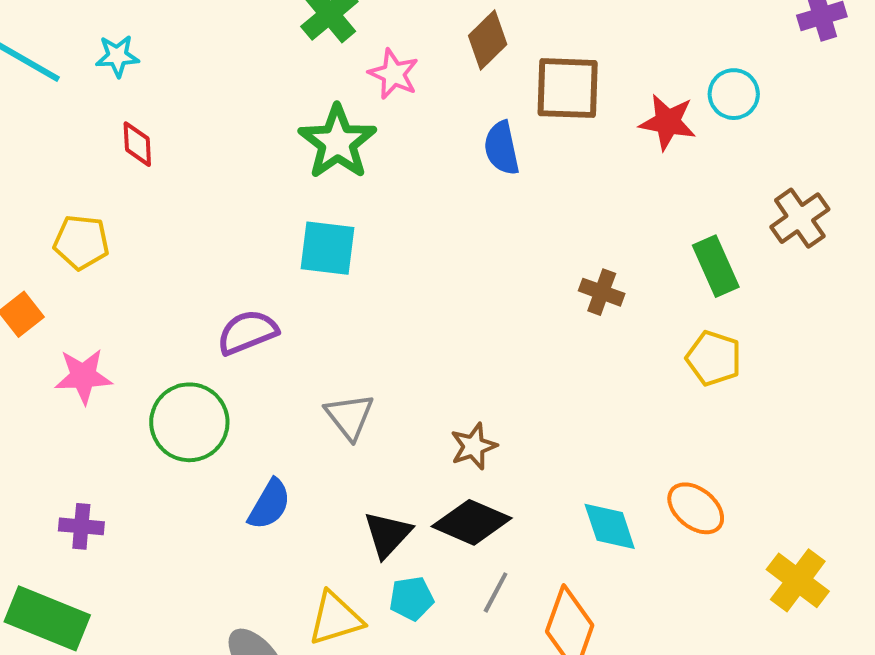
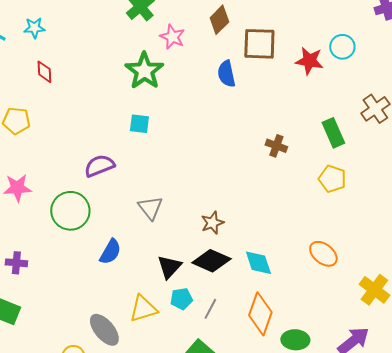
cyan square: (327, 248) -> (139, 124), size x0.7
cyan diamond: (610, 526) -> (258, 263), moved
gray line: (496, 592) -> (210, 309), moved

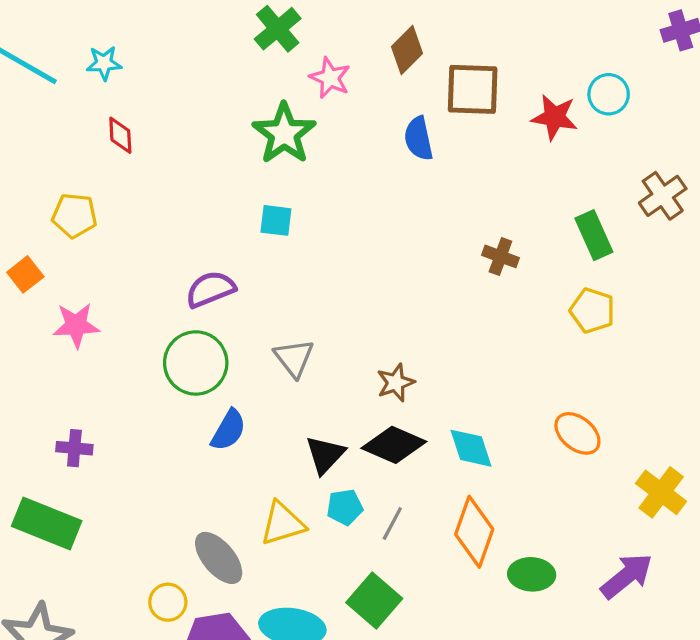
green circle: (70, 211) -> (196, 363), moved

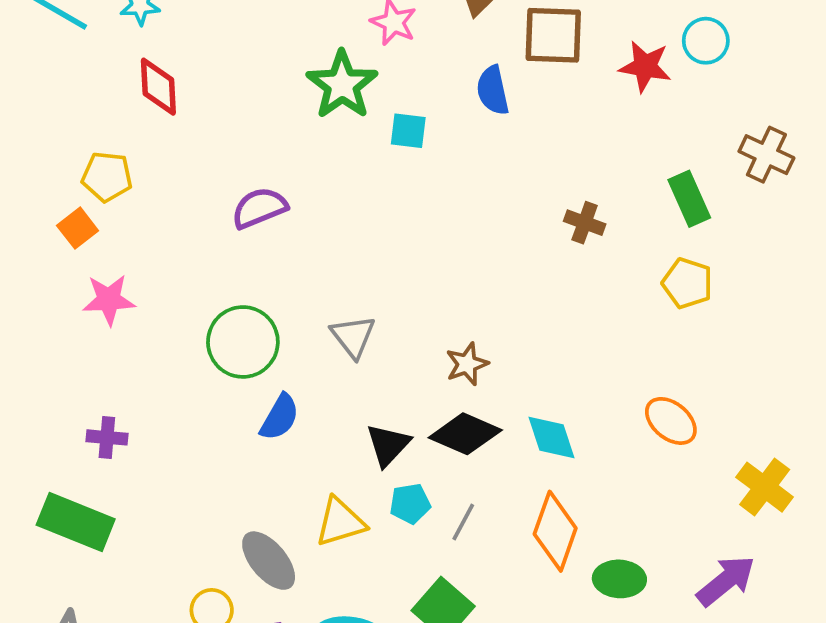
red diamond: (120, 135) -> (158, 87), size x1.4
brown cross: (663, 196) -> (766, 155), turned -30
cyan square: (276, 220) -> (408, 131), moved
orange square: (25, 274) -> (78, 228), moved
purple semicircle: (210, 289) -> (259, 208), moved

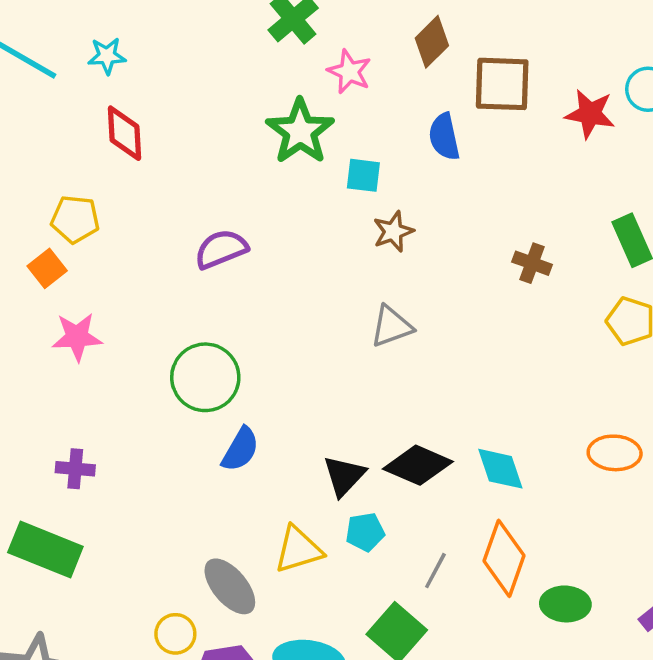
gray triangle: (353, 336) -> (391, 326), moved, turned 48
brown star: (467, 364) -> (393, 232), moved
orange ellipse: (671, 421) -> (615, 453), turned -36
gray line: (463, 522) -> (435, 571), moved

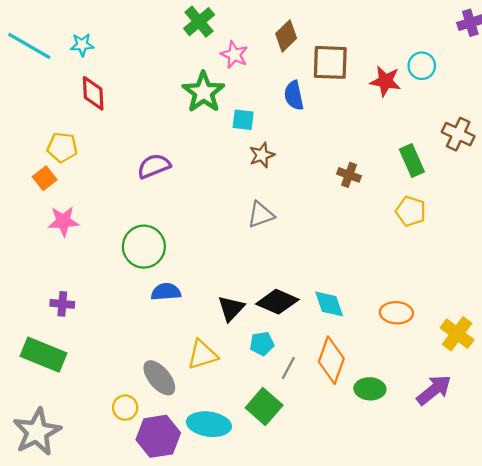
blue semicircle: (240, 449) -> (166, 292), turned -124
orange ellipse: (615, 453) -> (396, 313), moved
cyan pentagon: (365, 532) -> (262, 344), moved

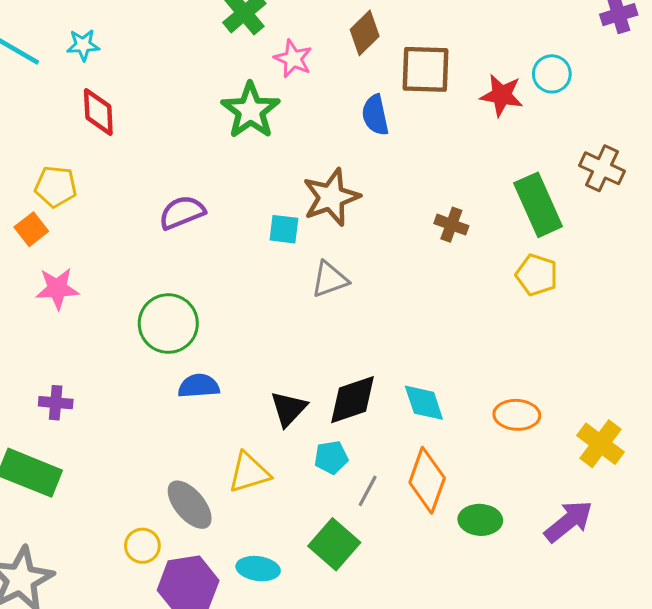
cyan square: (243, 120) -> (284, 229), moved
brown star: (262, 155) -> (331, 197), size x1.6
green rectangle: (412, 161) -> (538, 205), size x1.4
black diamond: (277, 302) -> (352, 400), turned -42
cyan ellipse: (209, 424) -> (258, 569), size x0.7

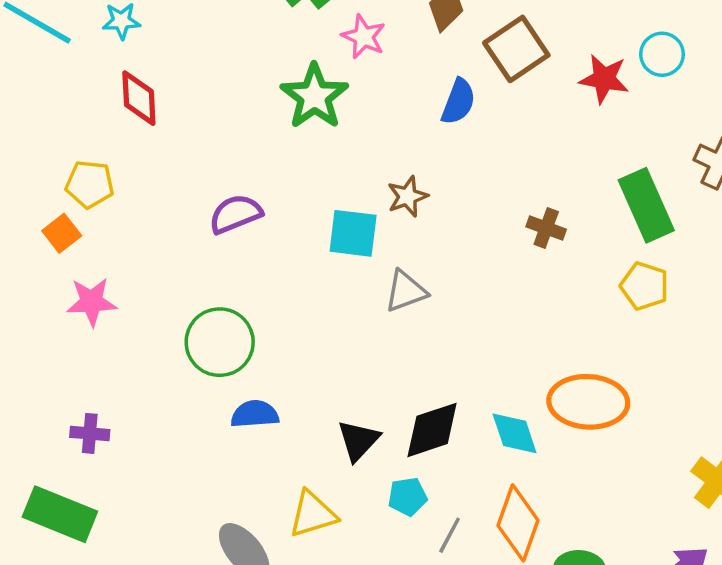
brown square: (425, 69) -> (516, 49), turned -36
blue semicircle: (375, 115) -> (458, 102), turned -147
brown star: (331, 197) -> (407, 196), size x0.6
cyan square: (284, 229) -> (353, 233), size x1.4
orange ellipse: (517, 415) -> (588, 402), moved, size x1.5

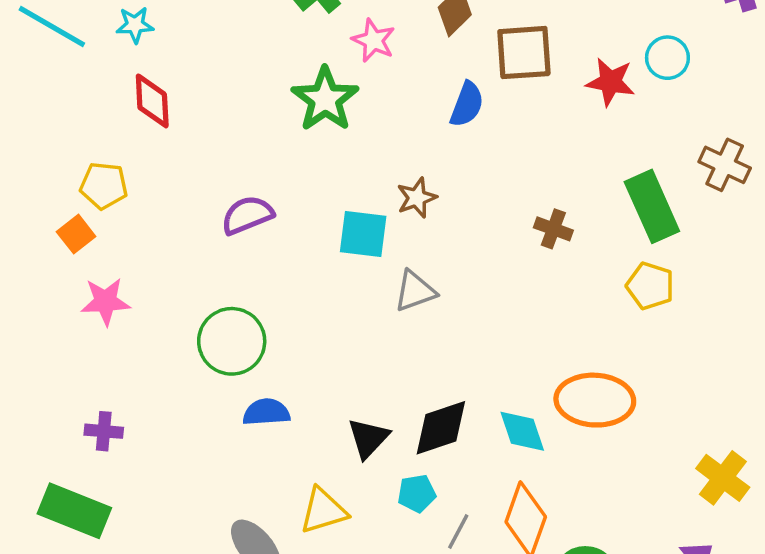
brown square: (516, 49) -> (524, 53), turned 30

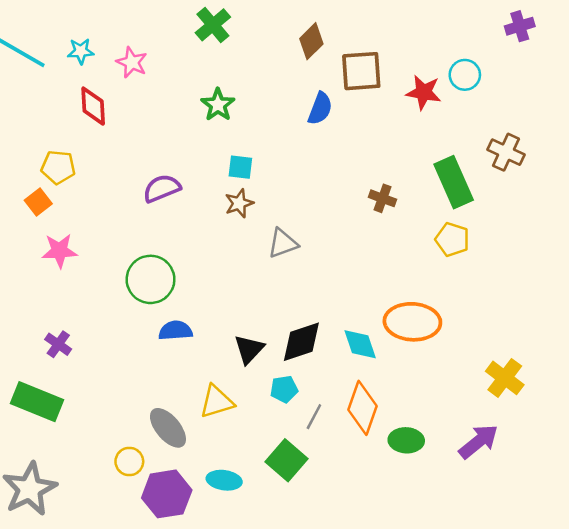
pink star: (374, 40) -> (132, 62), moved
green star: (325, 99) -> (218, 105), size x0.7
brown star: (417, 198) -> (239, 203), moved
cyan square: (363, 234) -> (240, 167), moved, size x0.7
purple cross: (104, 431) -> (58, 344), turned 30

